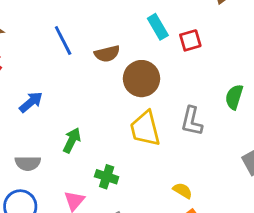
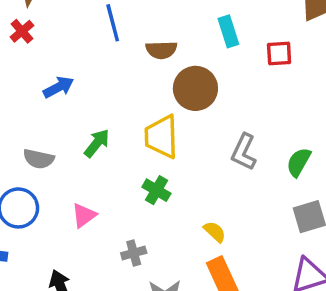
red square: (190, 40) -> (279, 53), moved
green semicircle: (234, 97) -> (299, 162), moved
yellow trapezoid: (145, 129) -> (161, 137), moved
green cross: (107, 177) -> (156, 190), moved

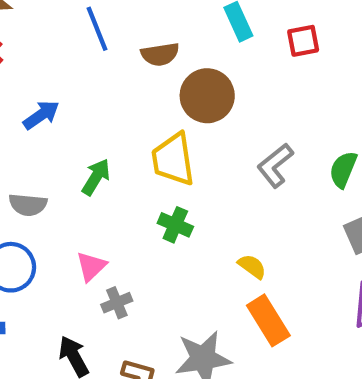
gray L-shape: (244, 152) -> (275, 165), turned 33
gray cross: (134, 253) -> (117, 303), moved

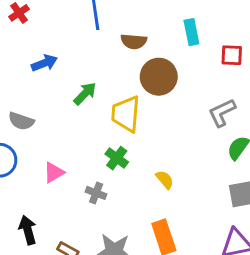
gray L-shape: (275, 165) -> (222, 113), moved
green arrow: (96, 177) -> (85, 94), moved
yellow semicircle: (252, 266) -> (165, 180), moved
gray cross: (117, 303) -> (96, 193), moved, turned 30

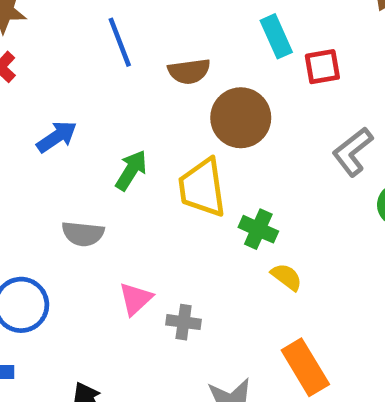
red square: (232, 55) -> (322, 67), moved
gray semicircle: (21, 121) -> (83, 234), moved
green cross: (117, 158) -> (258, 229), moved
pink triangle: (54, 172) -> (136, 299), moved

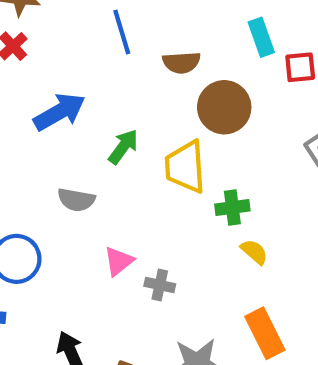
blue arrow: (57, 137) -> (59, 112), size x1.4
green cross: (258, 229) -> (232, 207), turned -36

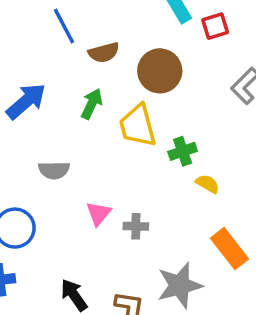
brown semicircle: (181, 63) -> (104, 53), moved
green arrow: (123, 147) -> (92, 104), moved

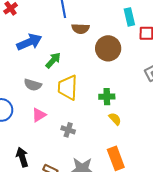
green arrow: (92, 104) -> (53, 60), moved
yellow trapezoid: (138, 126) -> (68, 87), moved
pink triangle: (98, 213) -> (39, 115), moved

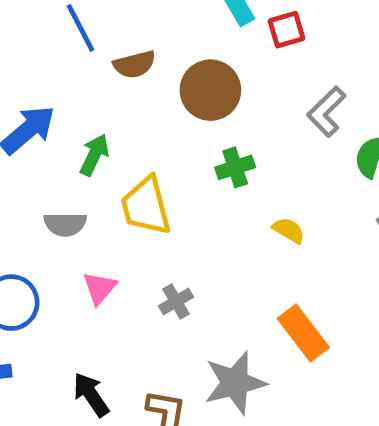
green cross: (107, 97) -> (235, 167), moved
yellow semicircle: (115, 119) -> (289, 230), moved
gray cross: (68, 130) -> (176, 302), turned -32

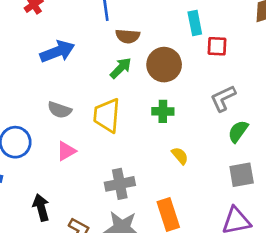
green arrow: (94, 155) -> (121, 68), moved
gray cross: (176, 302) -> (120, 184), moved, size x1.5

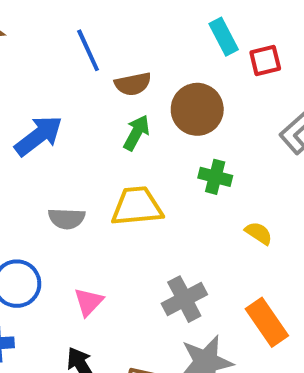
green cross: (163, 111) -> (215, 177), turned 30
yellow trapezoid: (107, 115) -> (137, 206), turned 96
pink triangle: (66, 151) -> (89, 302), moved

